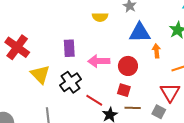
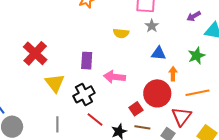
blue triangle: (140, 33) -> (159, 53), size x0.7
red circle: (128, 66) -> (157, 93), moved, size x1.4
red square: (124, 90) -> (136, 109), turned 32
red line: (94, 100) -> (95, 119), moved

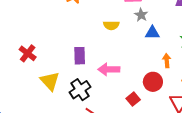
red cross: (35, 53) -> (28, 53), size x0.7
blue triangle: (159, 53) -> (152, 33), moved
red circle: (157, 93) -> (153, 82), size x0.7

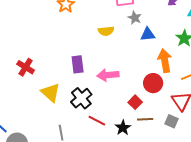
orange arrow: (167, 61) -> (165, 61), size x1.6

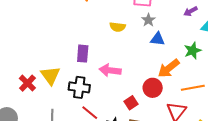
orange arrow: (165, 61) -> (169, 68), turned -130
red cross: (26, 67) -> (27, 83), moved
black cross: (81, 98) -> (79, 87), turned 35

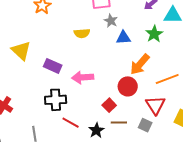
green star: (193, 51) -> (154, 34), moved
purple rectangle: (83, 54) -> (53, 66), turned -60
yellow triangle: (50, 75) -> (21, 51), moved

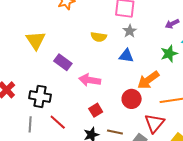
blue triangle: (123, 38) -> (126, 56), moved
black cross: (56, 100) -> (40, 96), moved
red square: (109, 105) -> (96, 110), moved
red line: (71, 123) -> (58, 122), moved

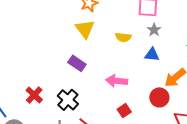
yellow triangle: (36, 40) -> (85, 29), moved
purple rectangle: (63, 62) -> (77, 63), moved
black cross: (40, 96) -> (68, 100), turned 35

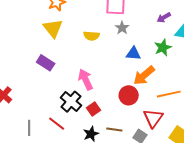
blue triangle: (152, 55) -> (133, 54), moved
pink arrow: (117, 81) -> (86, 79), turned 60
black cross: (68, 100) -> (71, 102), moved

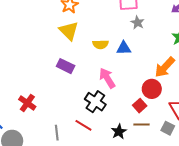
yellow semicircle: (91, 36) -> (101, 44), moved
blue triangle: (133, 54) -> (124, 48), moved
red square: (94, 109) -> (140, 106), moved

